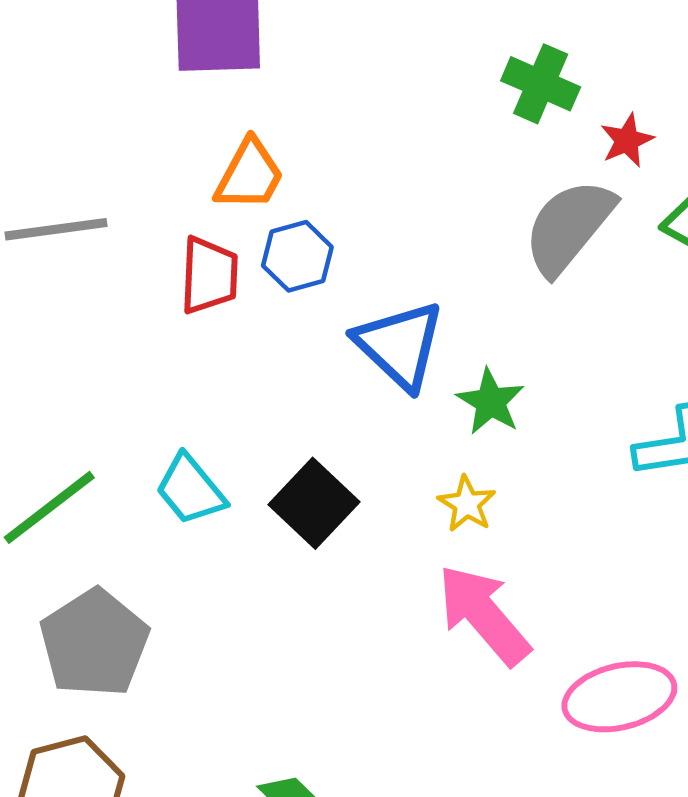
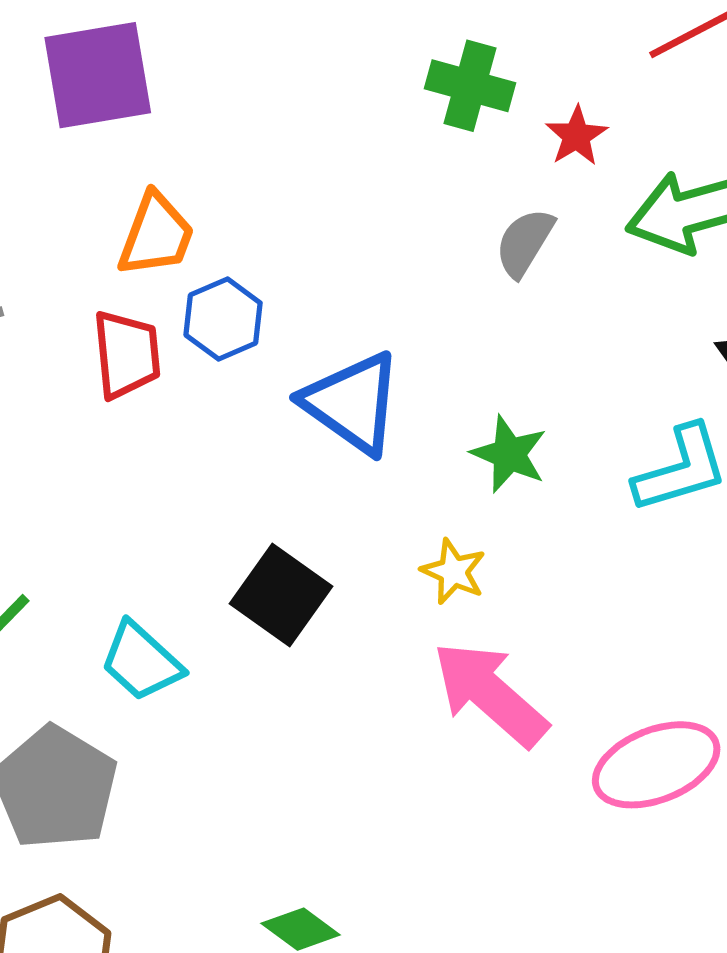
gray semicircle: (569, 227) -> (525, 243), size x0.6
green star: (490, 402) -> (509, 454), moved
cyan trapezoid: (190, 490) -> (141, 661), moved

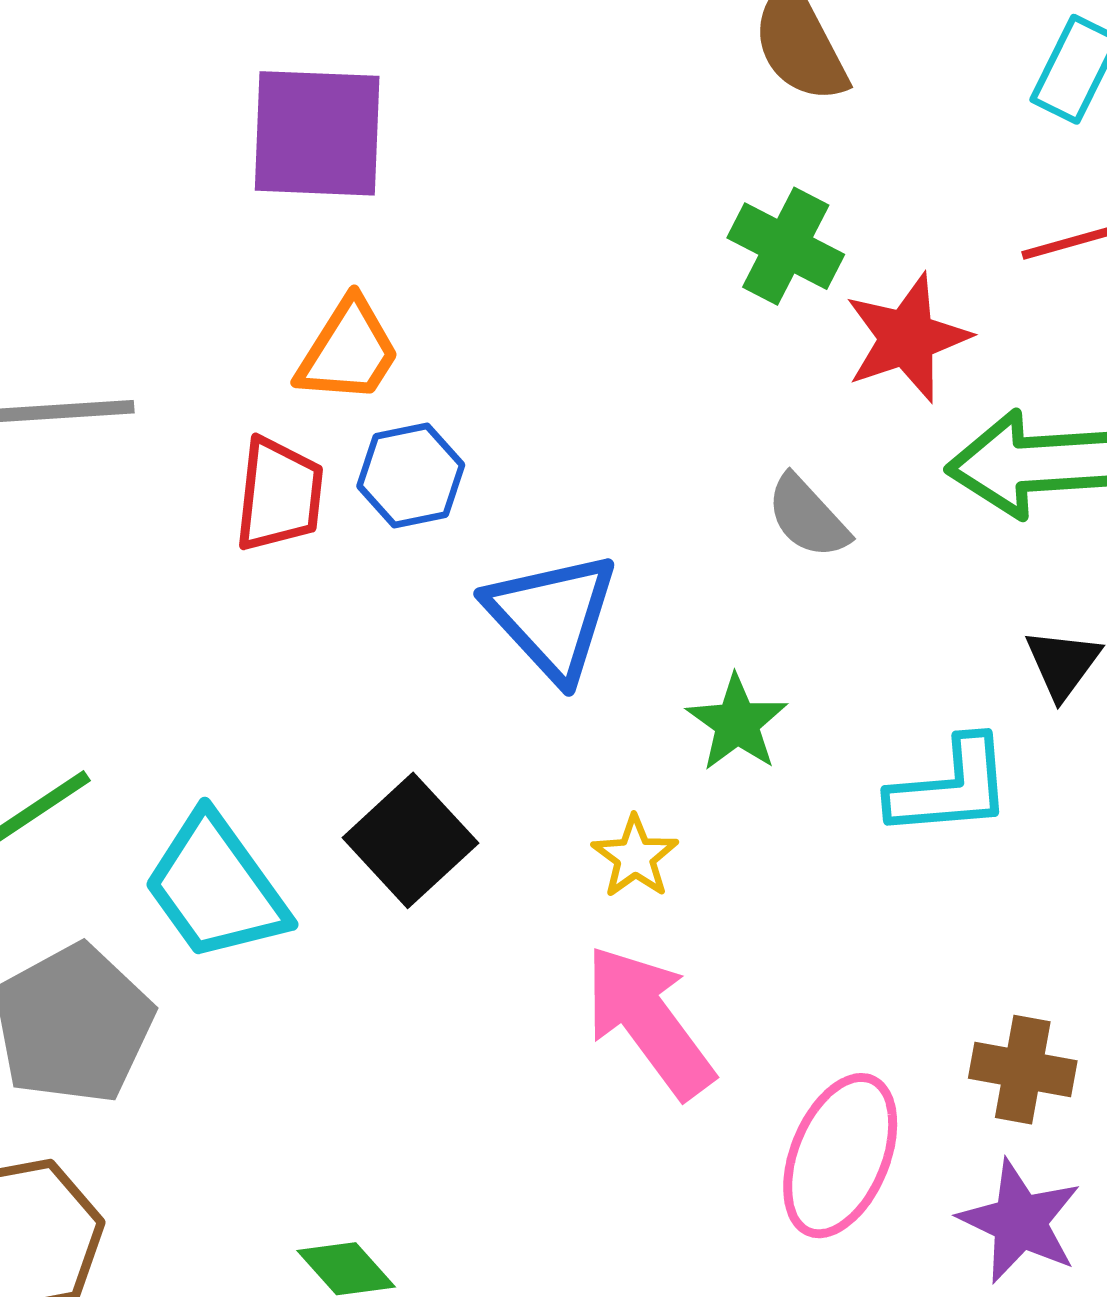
red star: (576, 136) -> (907, 338), size x1.6
gray semicircle: (525, 243) -> (808, 517), moved, turned -86
cyan trapezoid: (141, 661) -> (216, 887), size x1.4
pink ellipse: (656, 765) -> (840, 1156), turned -58

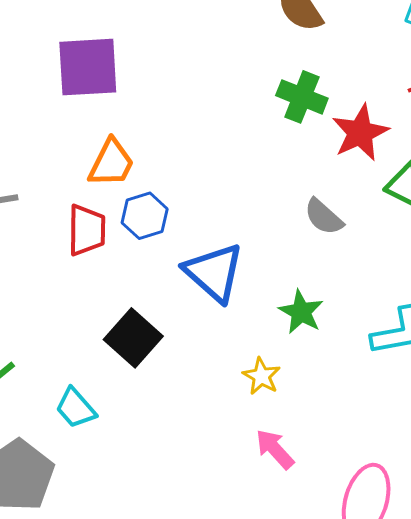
black square: (410, 840) -> (133, 338), moved
cyan trapezoid: (216, 887) -> (76, 408), size x0.6
pink arrow: (649, 1021) -> (275, 449), size x0.6

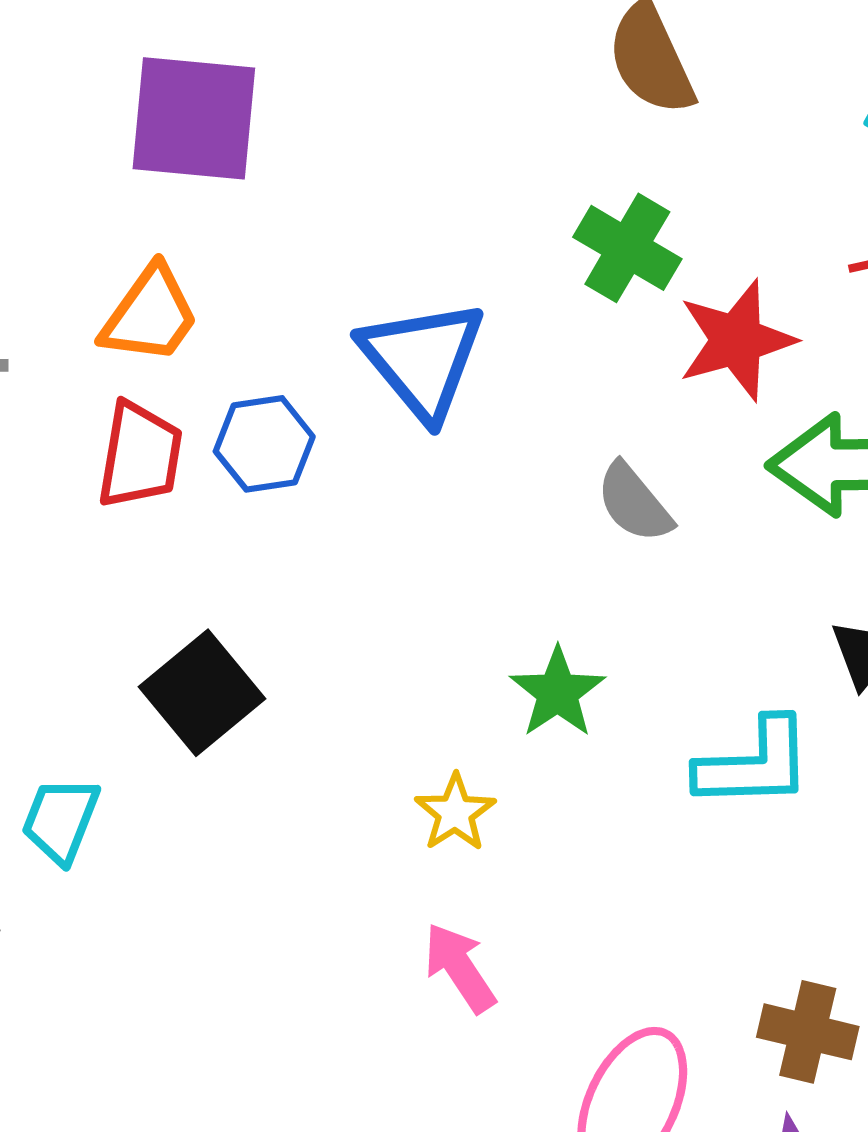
orange trapezoid: (111, 163) -> (150, 315), moved
blue triangle: (214, 272) -> (423, 359), moved
cyan trapezoid: (76, 408) -> (61, 820), turned 54

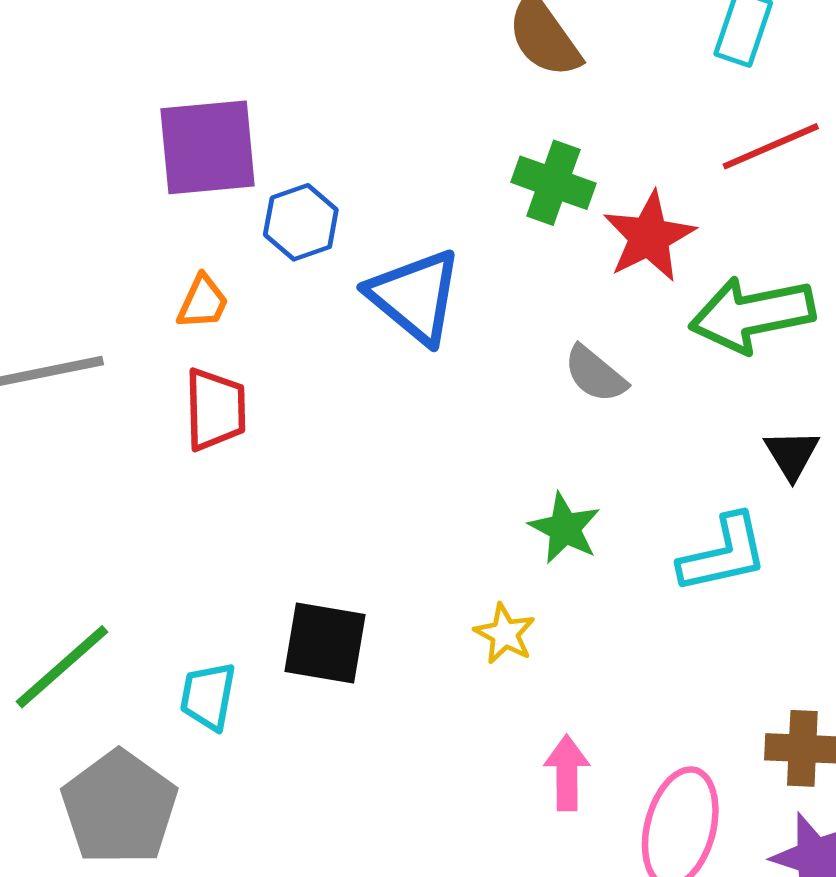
orange trapezoid: (150, 315) -> (203, 302), size x0.7
blue hexagon: (264, 444) -> (301, 222), moved
black square: (202, 693) -> (325, 643), moved, turned -30
pink arrow: (460, 968) -> (567, 773), moved, turned 44

